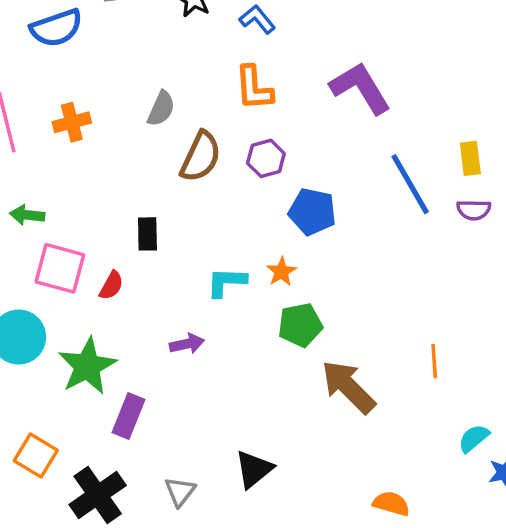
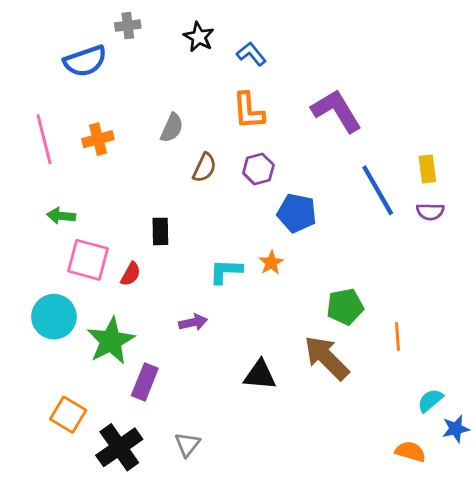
brown semicircle: (201, 157) -> (204, 168), size x0.7
green pentagon: (300, 325) -> (345, 307), moved
black triangle: (254, 469) -> (260, 375), moved, turned 44
orange semicircle: (391, 504) -> (410, 452), moved

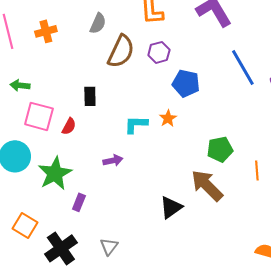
brown semicircle: (204, 168) -> (121, 51), size x1.6
black triangle: (260, 375) -> (171, 207), moved, turned -40
purple rectangle: (145, 382) -> (79, 202), size x0.7

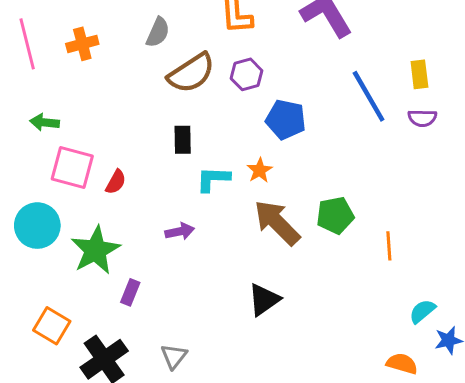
brown semicircle: (121, 51) -> (191, 73), turned 32
black rectangle: (90, 96) -> (183, 140), moved
brown arrow: (207, 185) -> (277, 223), moved

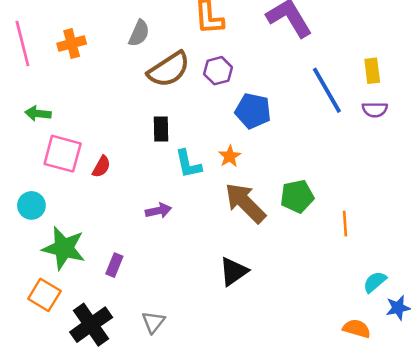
cyan L-shape: (213, 179) -> (188, 164), turned -104
cyan circle: (37, 226) -> (31, 205), size x0.7
green star: (95, 250) -> (64, 248), moved, turned -30

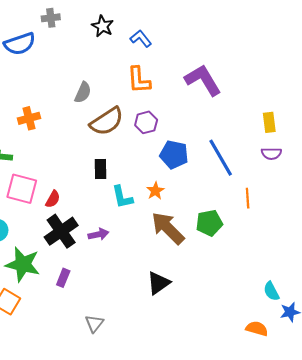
orange cross: (72, 44) -> (29, 118), moved
blue line: (327, 90) -> (221, 158), moved
orange line: (345, 224) -> (248, 198), moved
cyan semicircle: (375, 282) -> (271, 291), turned -78
black cross: (91, 325) -> (61, 231), moved

